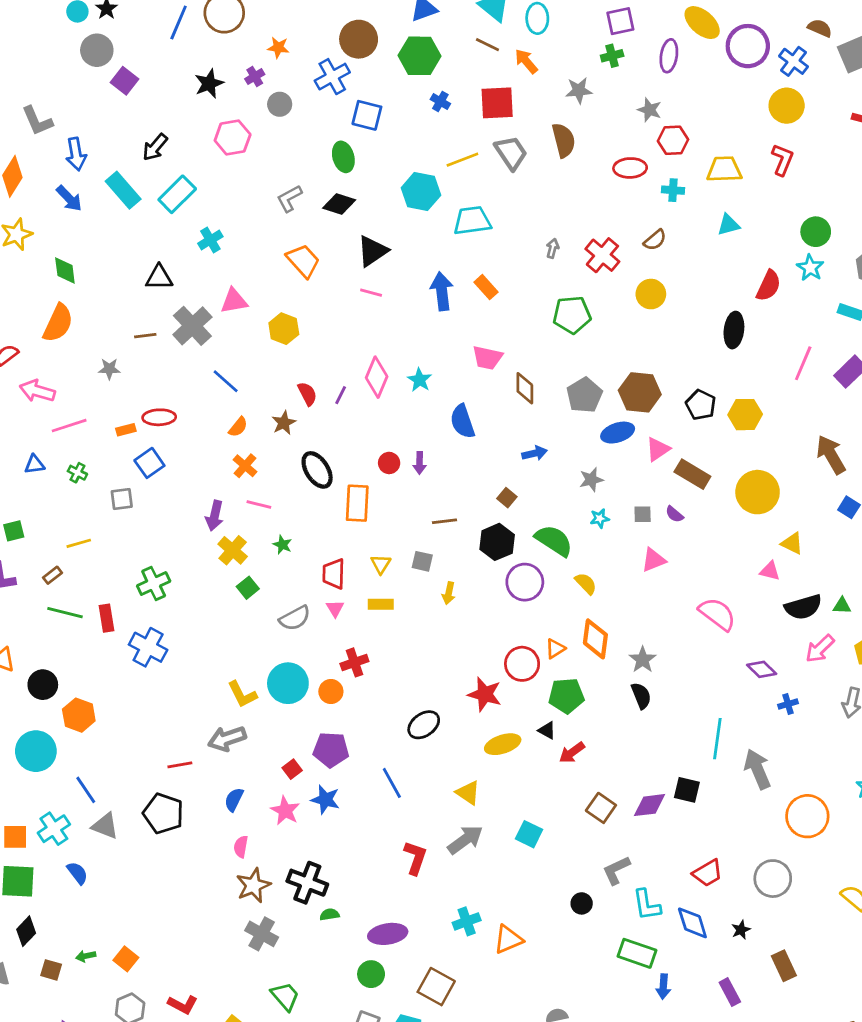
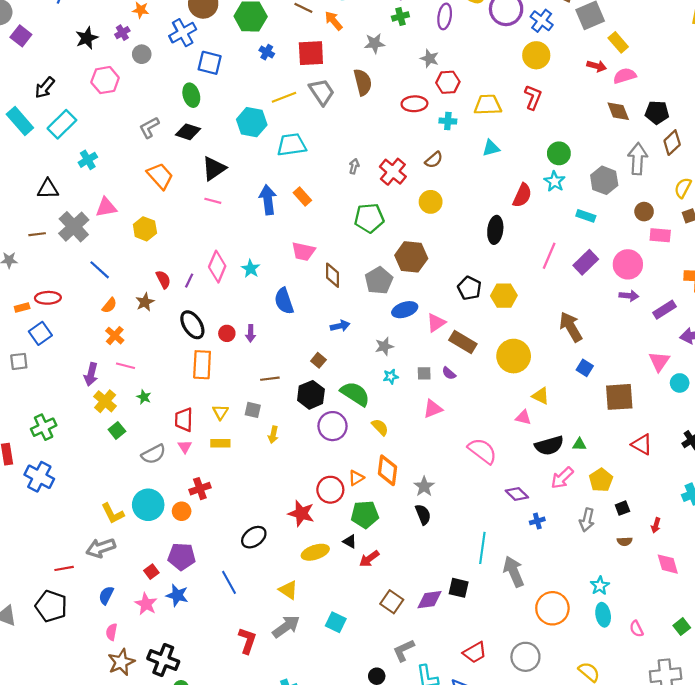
brown hexagon: (640, 392) -> (411, 257), moved
black ellipse: (317, 470) -> (192, 325), moved

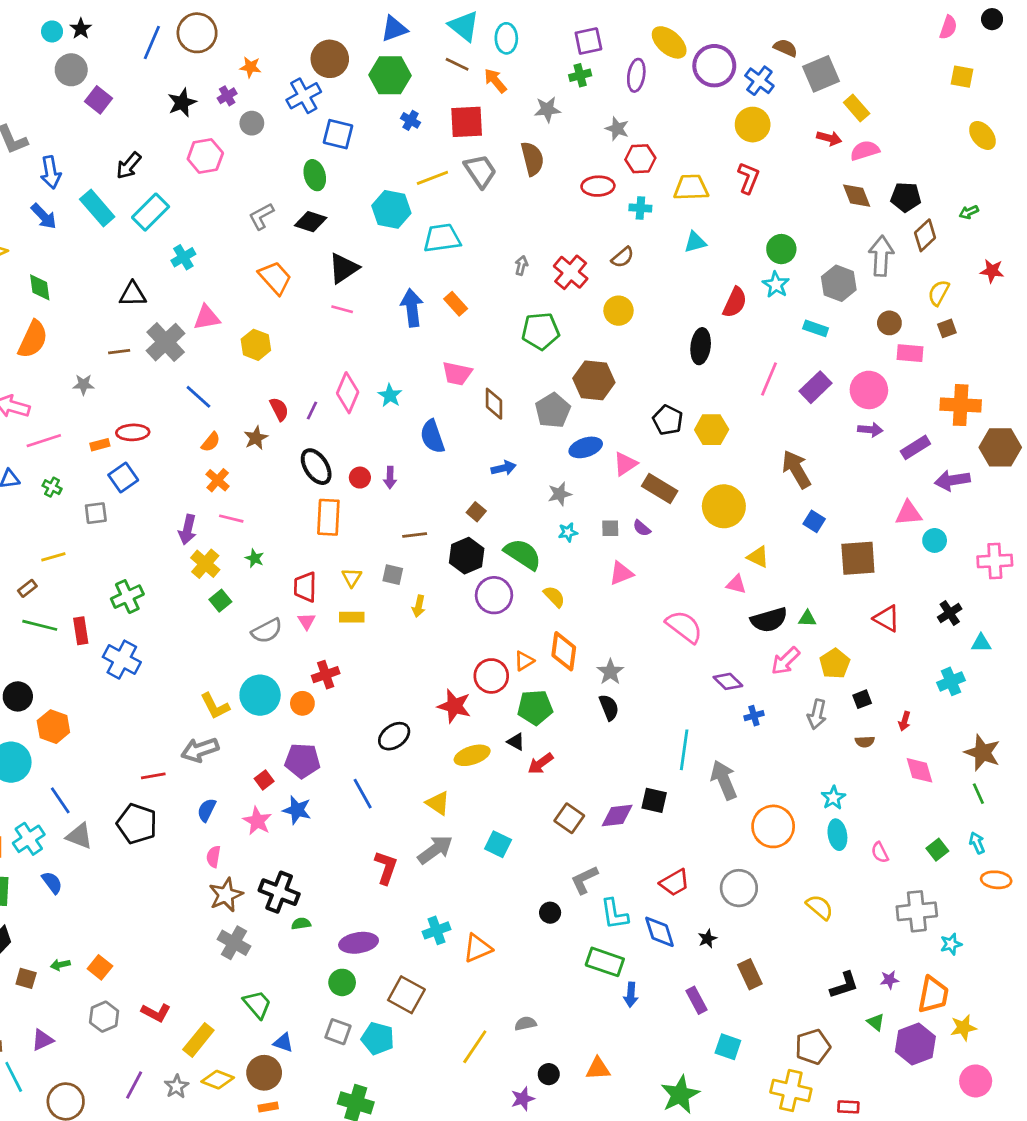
pink triangle: (659, 361) -> (909, 513), turned 50

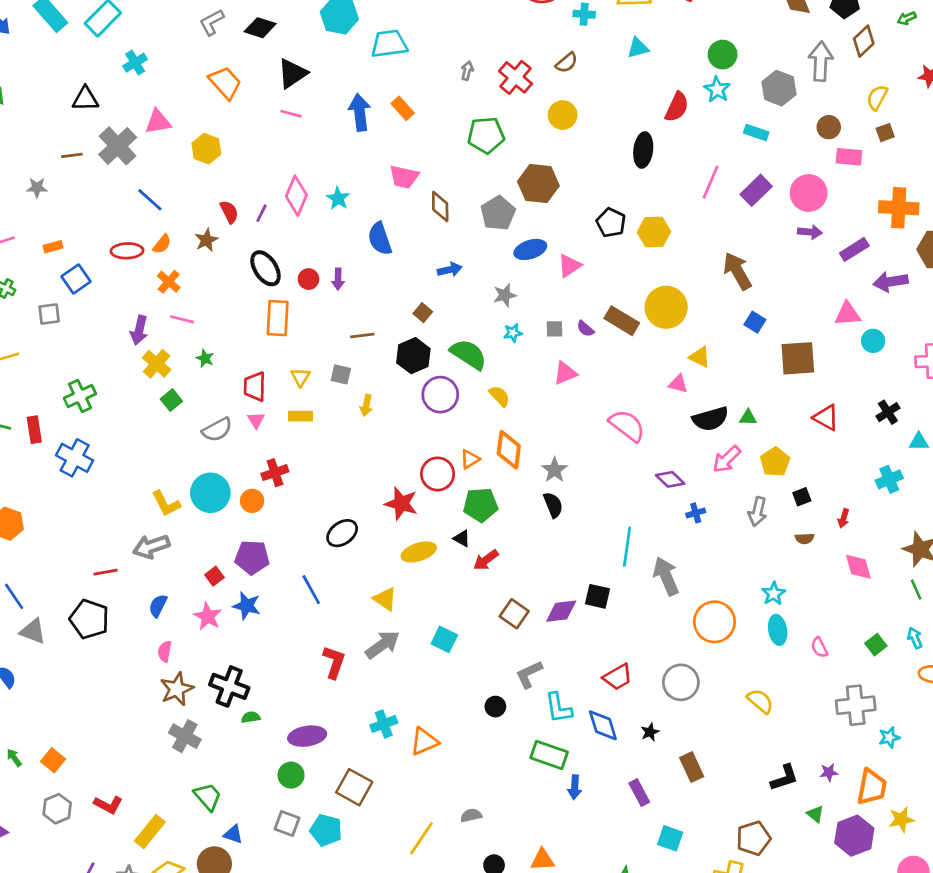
red ellipse: (133, 432) -> (127, 251), moved
brown rectangle: (660, 488) -> (622, 321), moved
green arrow: (60, 965) -> (14, 758), turned 66

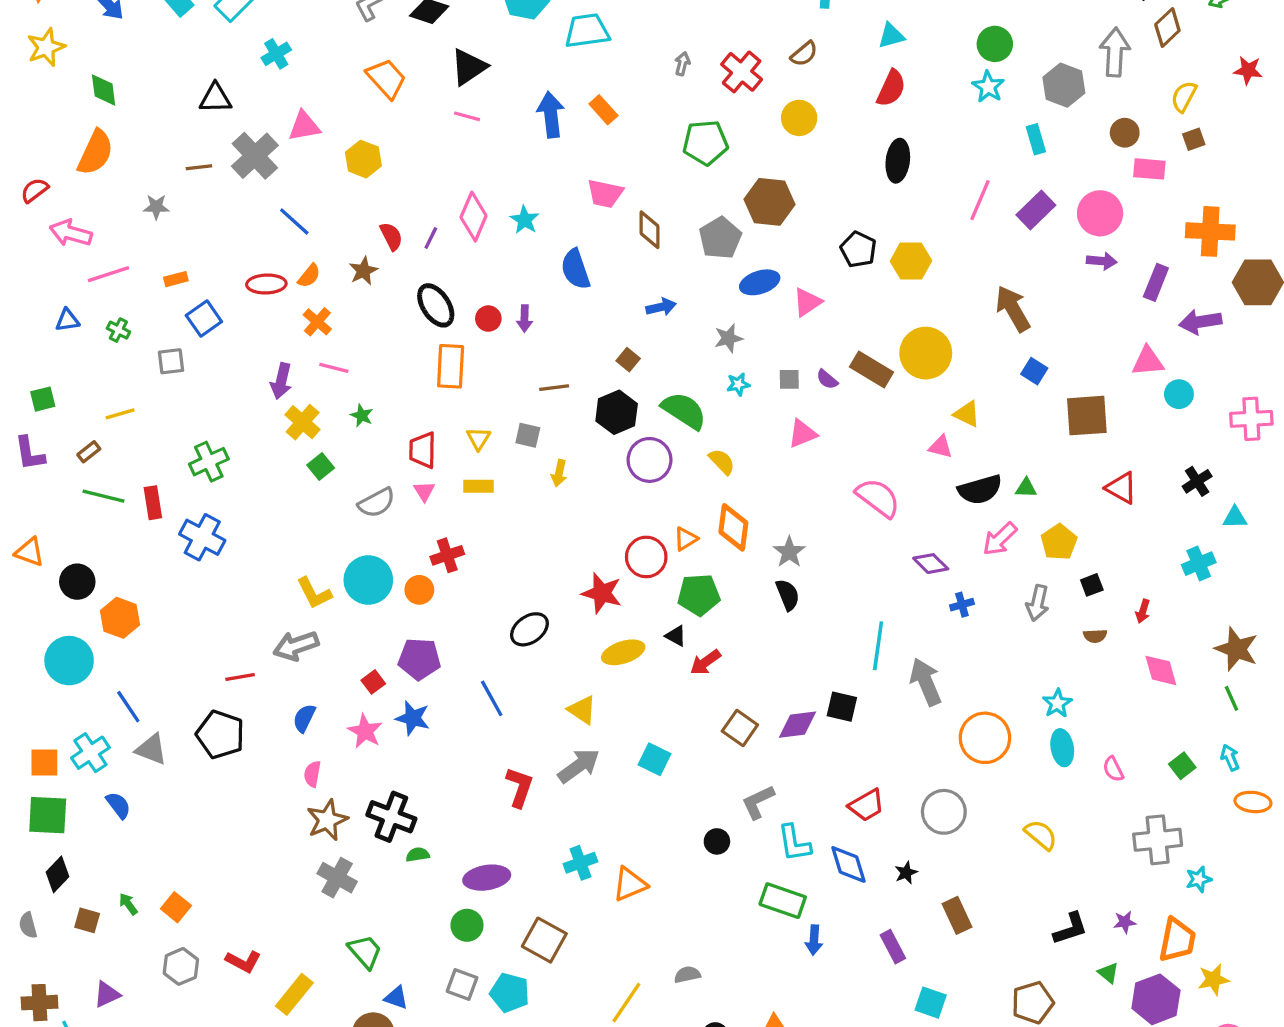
red semicircle: (677, 107) -> (891, 88), moved
cyan rectangle: (756, 133) -> (1036, 139), turned 55
purple rectangle: (854, 249) -> (1156, 282), turned -36

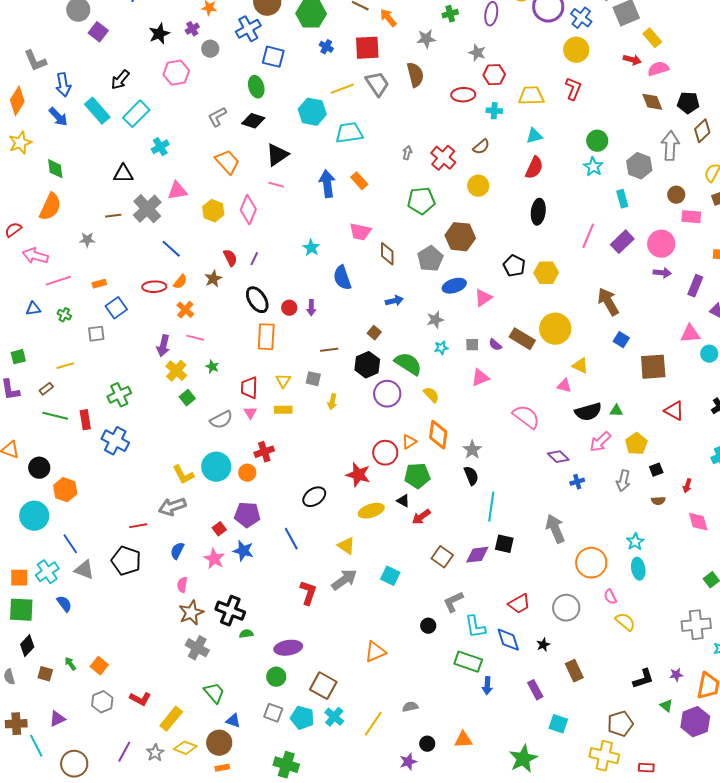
pink diamond: (474, 217) -> (248, 210), moved
cyan line: (878, 646) -> (491, 507), moved
pink semicircle: (1113, 769) -> (610, 597), moved
cyan cross: (580, 863) -> (334, 717), moved, turned -30

